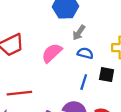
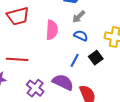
pink semicircle: (52, 53) -> (52, 30), turned 126
black square: (107, 75) -> (96, 58), turned 32

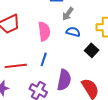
blue line: (75, 60) -> (44, 59), moved
purple semicircle: (63, 82) -> (64, 80), turned 85

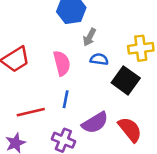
black square: (92, 50) -> (126, 80), size x1.5
purple semicircle: (64, 80) -> (95, 123), turned 55

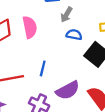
pink semicircle: (62, 63) -> (30, 27), moved

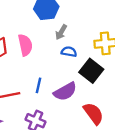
purple semicircle: (68, 90) -> (65, 92), moved

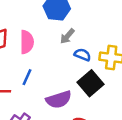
blue semicircle: (69, 52) -> (82, 55), moved
blue line: (39, 85) -> (27, 77), moved

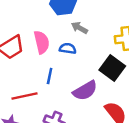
gray arrow: (67, 36) -> (79, 28), turned 91
blue semicircle: (82, 55) -> (68, 48), moved

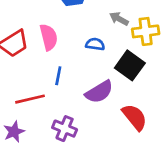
gray arrow: (79, 28) -> (119, 19), moved
blue semicircle: (68, 48) -> (95, 44), moved

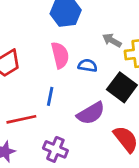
pink semicircle: (49, 37) -> (60, 55), moved

